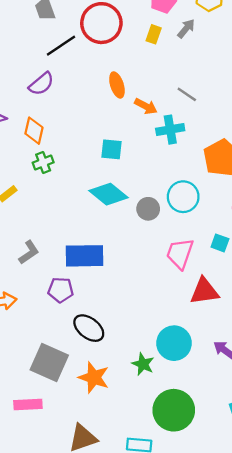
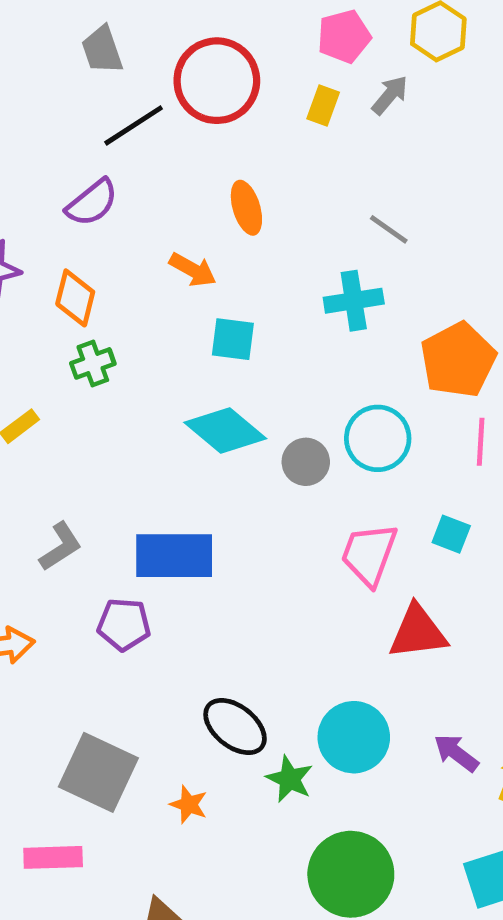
orange arrow: (146, 106) -> (193, 270), moved
black ellipse: (89, 328) -> (235, 727), moved
orange star: (94, 377) -> (189, 805), size x0.6

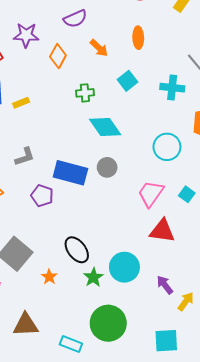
orange arrow: (193, 270) -> (99, 48), moved
cyan square: (233, 339) -> (127, 81), moved, turned 30
green cross: (93, 363) -> (85, 93), moved
gray circle: (306, 462) -> (107, 167), moved

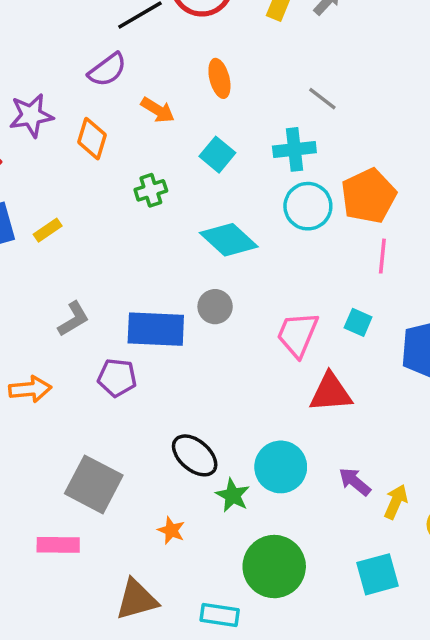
cyan diamond: (105, 127) -> (229, 240), moved
cyan circle: (167, 147) -> (308, 206), moved
orange star: (49, 277) -> (171, 530), moved

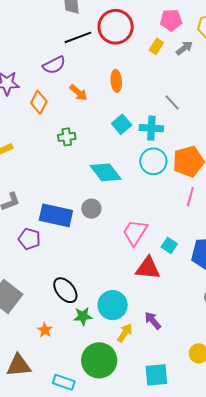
cyan square: (217, 155) -> (122, 124), moved
cyan square: (358, 322) -> (169, 245), moved
green star: (233, 495) -> (83, 316), turned 30
yellow arrow: (396, 502) -> (125, 333), moved

